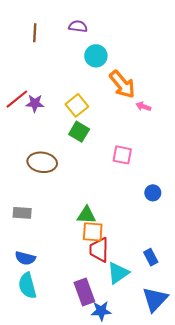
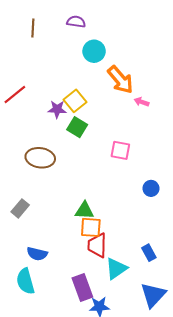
purple star: (35, 103) -> (57, 109), moved
gray rectangle: (22, 213) -> (20, 208), turned -54
blue semicircle: (25, 258) -> (37, 254), moved

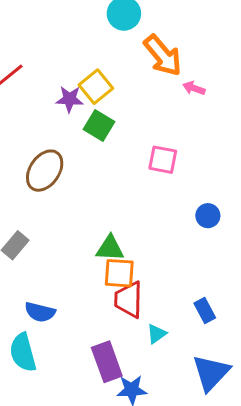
brown ellipse: (40, 158) -> (45, 171), turned -64
cyan triangle: (116, 269) -> (157, 334), size x0.6

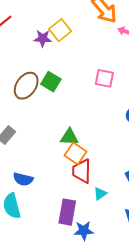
green square: (99, 125) -> (51, 82), moved
orange square: (119, 273) -> (76, 154), turned 30
purple rectangle: (107, 362) -> (67, 212), turned 30

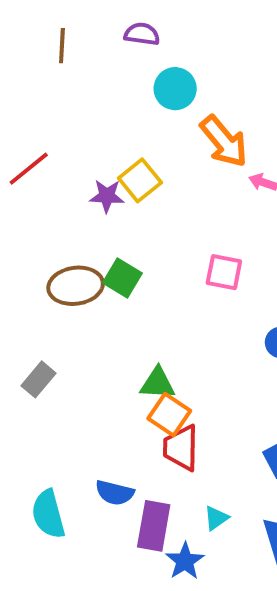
brown ellipse: (26, 86) -> (76, 286), turned 48
blue semicircle: (23, 179) -> (115, 493), moved
cyan triangle: (100, 194) -> (216, 518), moved
blue star: (84, 231) -> (185, 561), turned -30

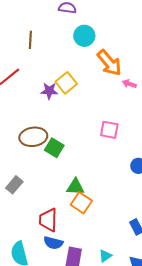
brown line: (62, 46) -> (30, 40), moved
green square: (122, 278) -> (54, 148), moved
red trapezoid: (181, 448) -> (48, 220), moved

